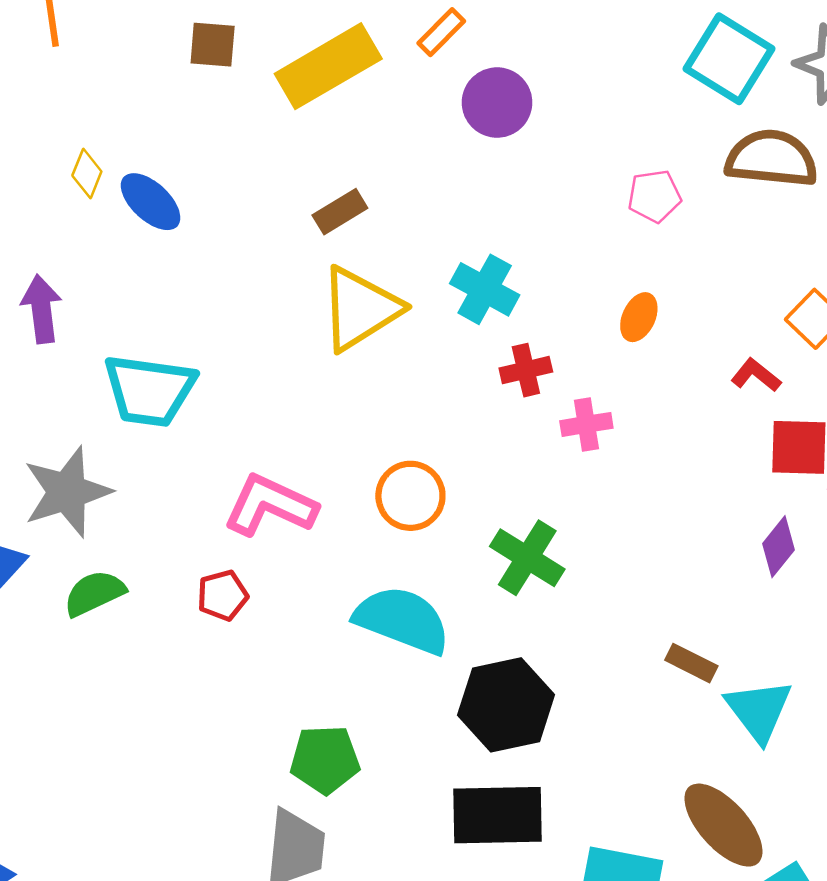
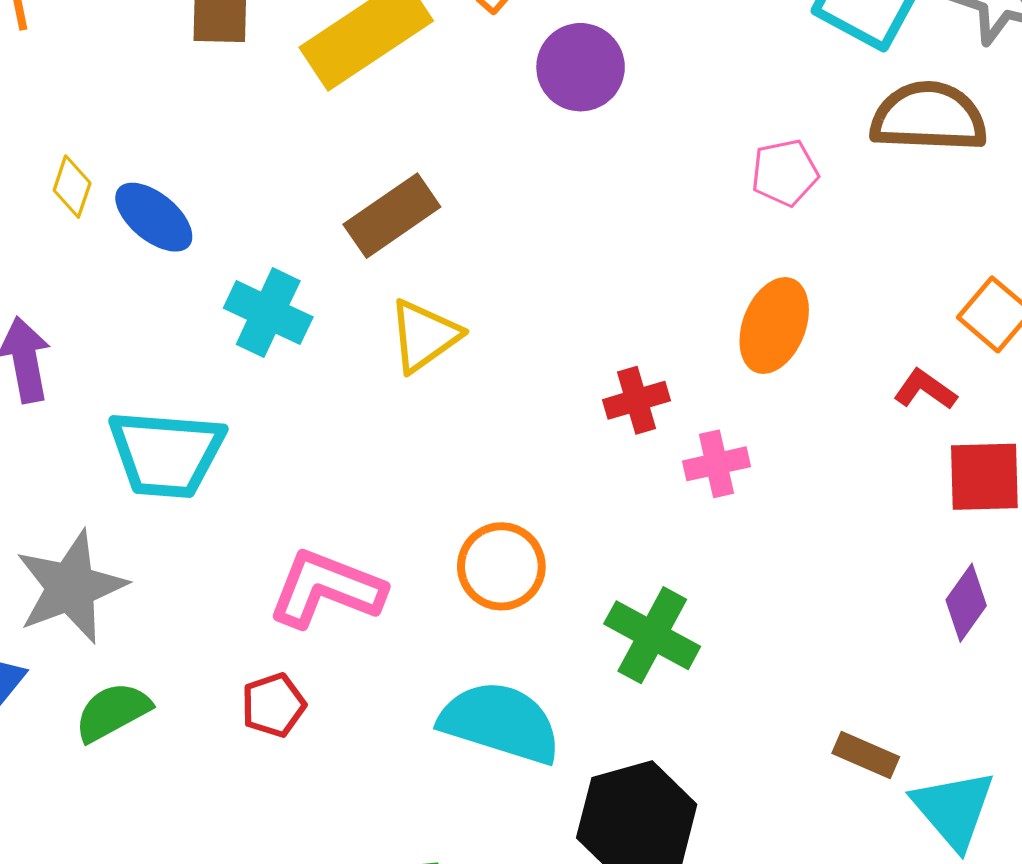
brown rectangle: (340, 212) -> (392, 216), size x1.4
cyan cross: (485, 289) -> (268, 313), moved
yellow triangle: (360, 309) -> (424, 336), size x0.7
orange ellipse: (639, 317) -> (774, 326), size x1.5

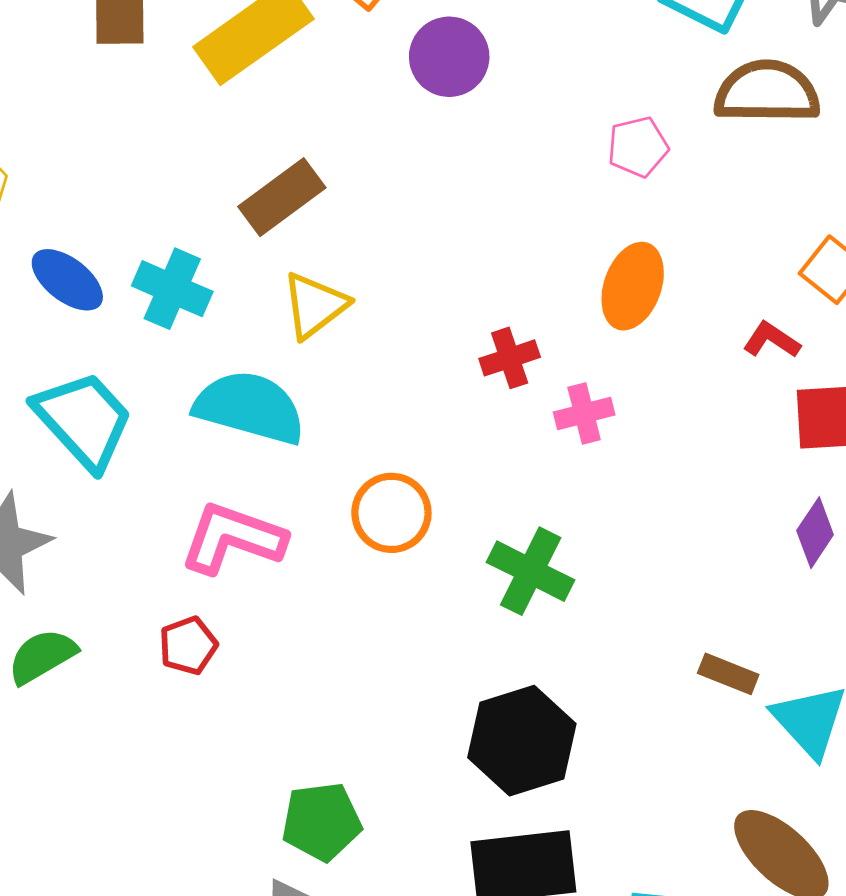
blue ellipse: (154, 217) -> (67, 280), moved
cyan trapezoid: (166, 454) -> (84, 420), turned -135
cyan semicircle: (500, 722) -> (250, 407), moved

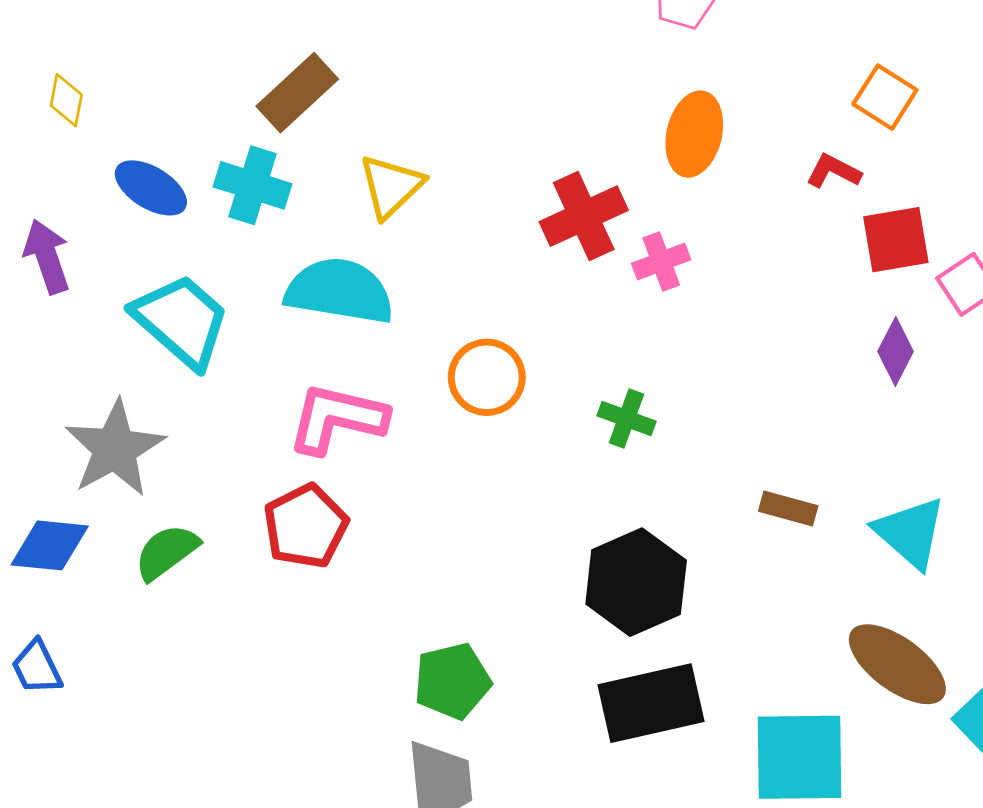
brown rectangle: (282, 197) -> (297, 93), moved
red cross: (510, 358) -> (584, 216), size x1.5
green cross: (531, 571) -> (626, 419), size x0.7
red pentagon: (188, 646) -> (306, 526), size x1.5
brown rectangle: (728, 674) -> (788, 508), moved

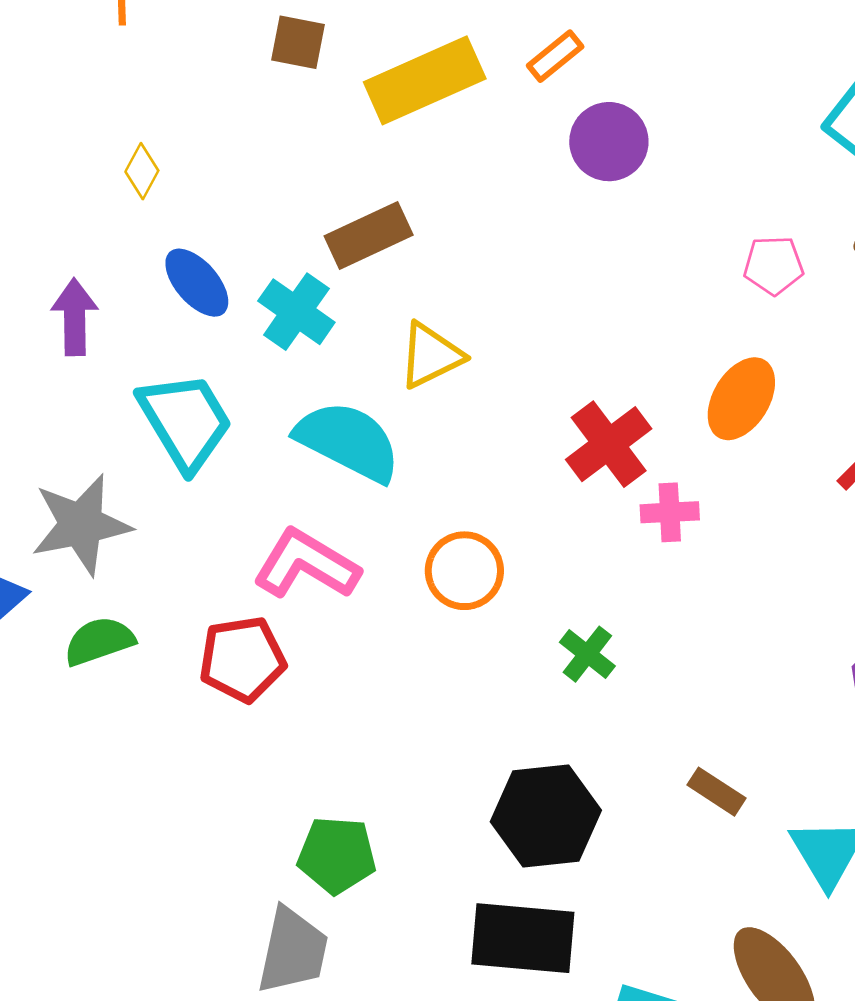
red cross: (584, 216) -> (609, 444), turned -30

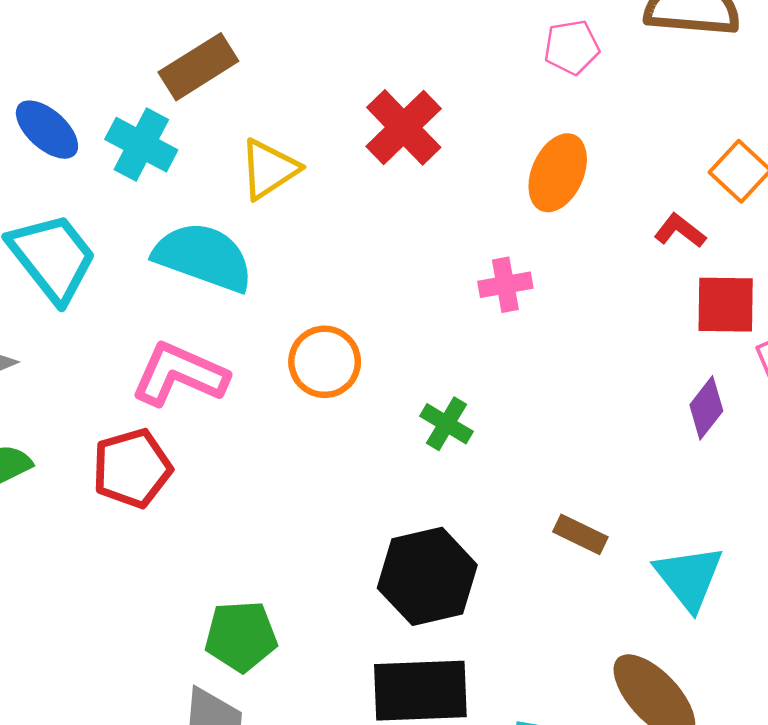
red cross: (609, 444) -> (404, 127), moved

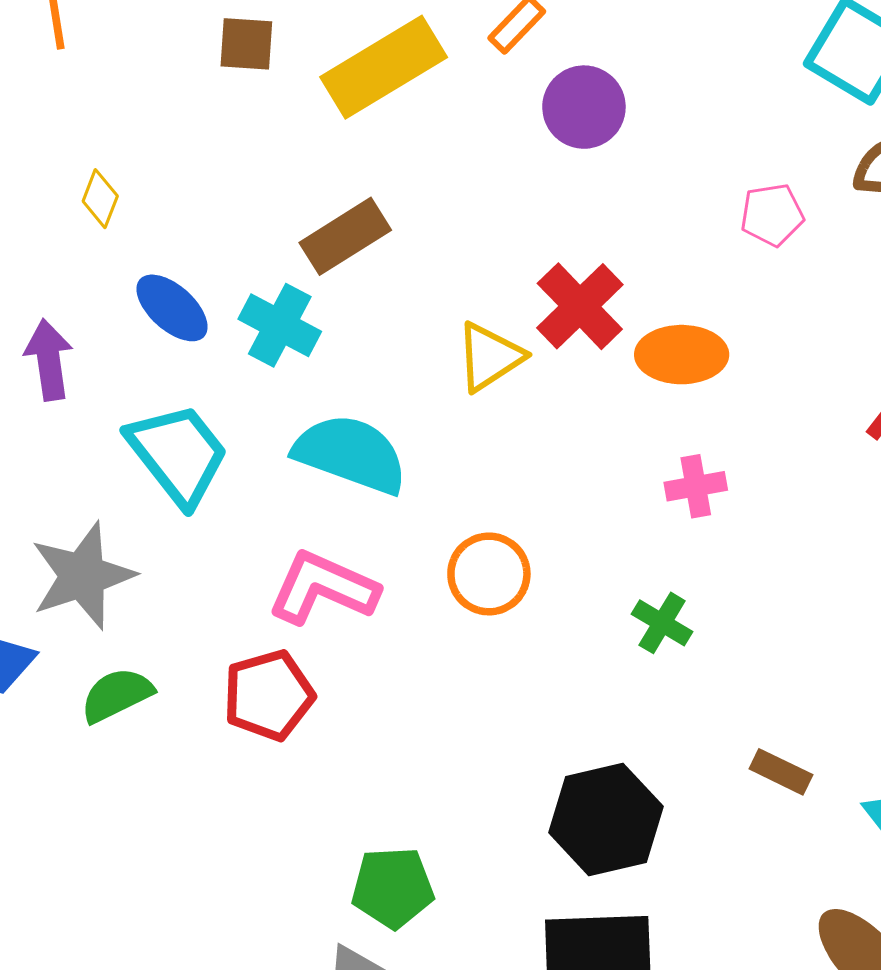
yellow triangle: (269, 169) -> (489, 357), moved
orange ellipse: (558, 173) -> (682, 355), moved, turned 66
green cross: (447, 424) -> (662, 623), moved

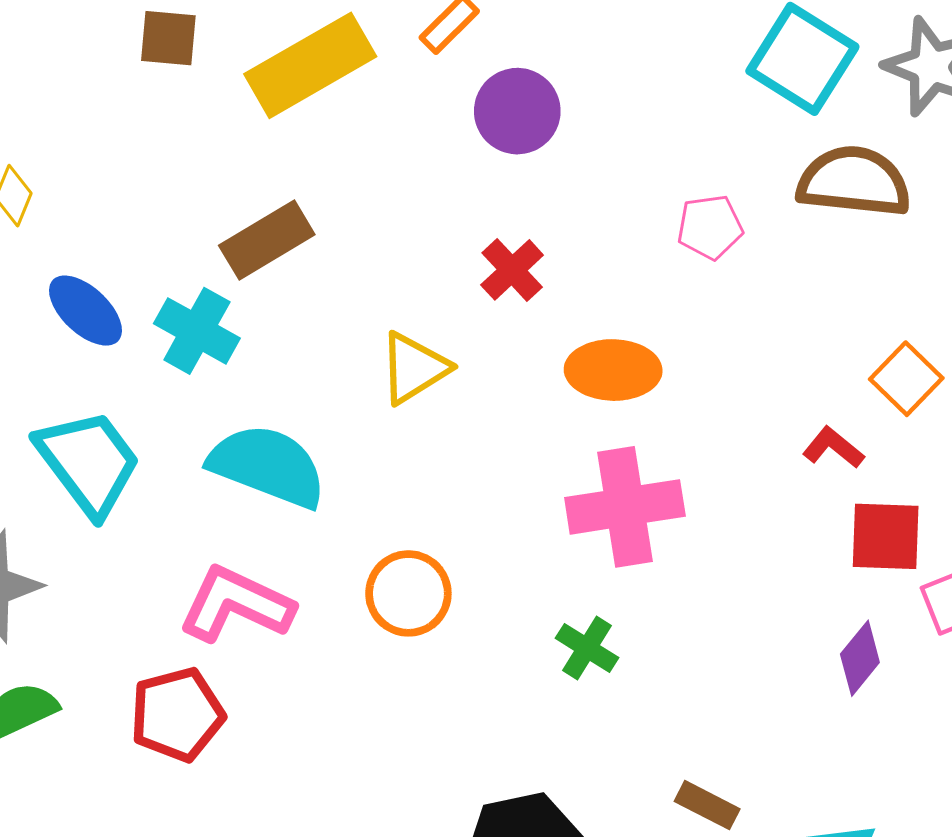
red cross: (580, 306) -> (512, 270), moved, size x0.7
pink cross: (696, 486) -> (625, 507), size x1.8

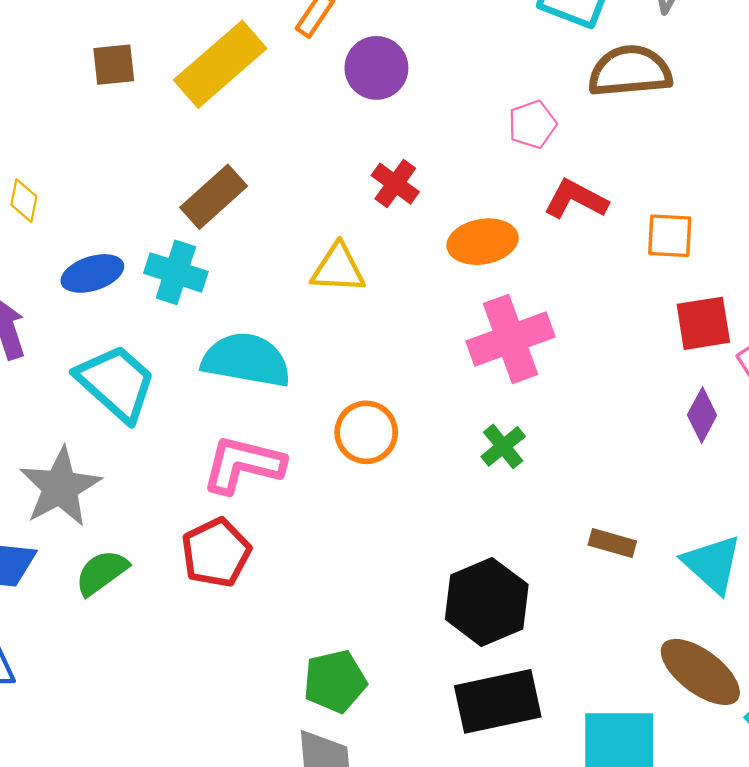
blue ellipse: (85, 311) -> (92, 273), turned -50
yellow triangle: (414, 368) -> (338, 269), turned 46
orange square: (906, 379) -> (670, 236), moved, turned -30
red L-shape: (833, 448) -> (576, 199), moved, size x1.4
green cross: (587, 648) -> (503, 446), turned 30

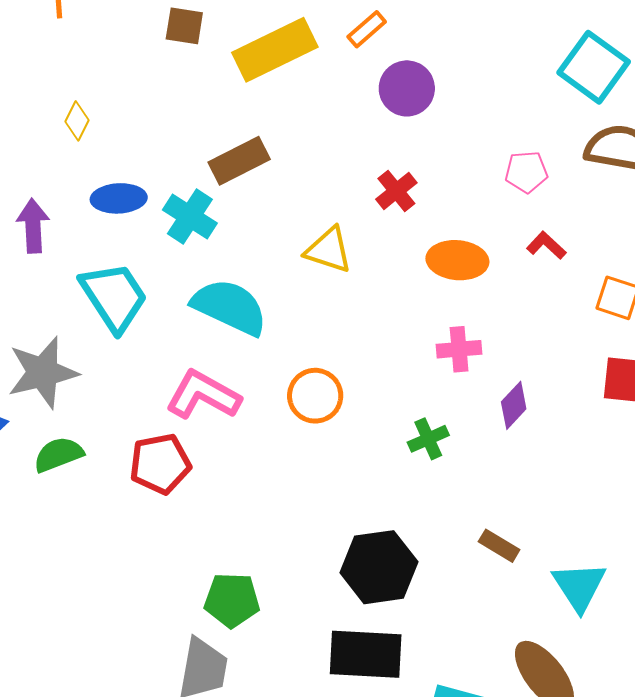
red L-shape: (576, 199) -> (546, 245), size x0.7
pink cross: (511, 339) -> (459, 349), size x0.6
purple diamond: (702, 415) -> (514, 405), moved

